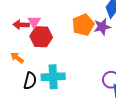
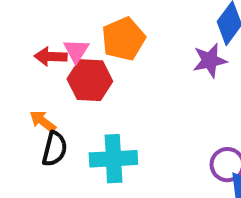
orange pentagon: (83, 25) -> (123, 39), moved
black semicircle: (30, 81) -> (55, 149), moved

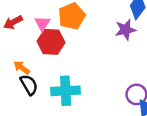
red arrow: (51, 57) -> (13, 22), moved, turned -30
black semicircle: (55, 149) -> (29, 85), turned -45

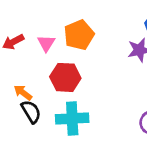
red hexagon: (51, 42) -> (65, 77), moved

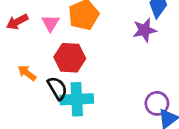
black semicircle: (31, 112) -> (57, 88), moved

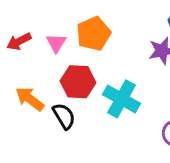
orange arrow: (27, 73) -> (30, 99), size x1.4
cyan cross: (77, 99) -> (122, 99), moved, turned 32

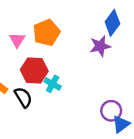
cyan cross: (122, 99) -> (53, 84), moved, size x0.6

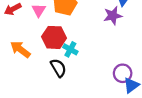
black semicircle: (23, 97) -> (58, 68), moved

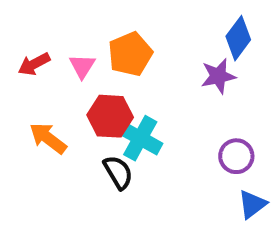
cyan cross: (70, 49) -> (140, 138), size x1.5
purple circle: (123, 73) -> (236, 156), moved

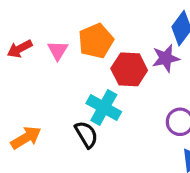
red hexagon: (110, 116) -> (129, 69), moved
orange arrow: (48, 138) -> (26, 138), moved, turned 112

